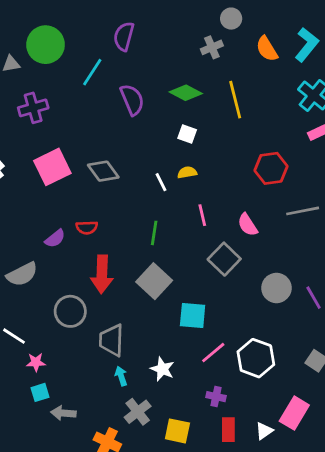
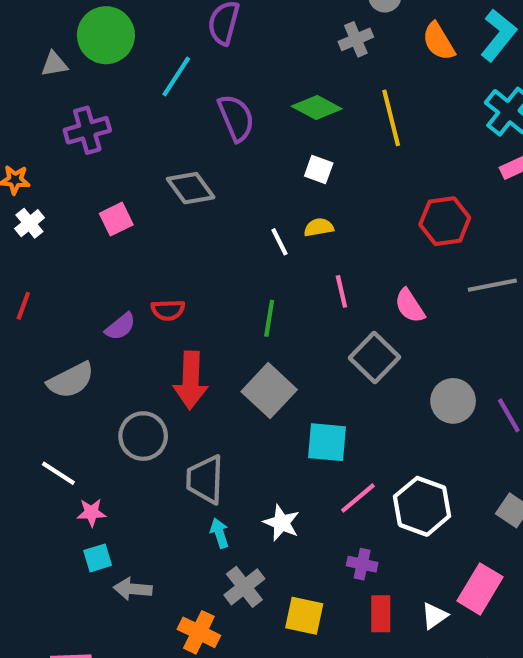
pink square: (52, 167) -> (116, 219), size x0.6
gray diamond: (103, 171) -> (191, 188), moved

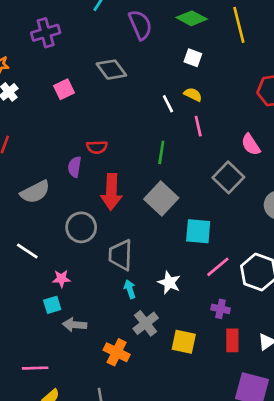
yellow semicircle: (319, 227) -> (193, 95), turned 36
pink line: (341, 291) -> (198, 126), moved
purple semicircle: (120, 327) -> (75, 167), moved, turned 138
pink star: (91, 512) -> (61, 279), moved

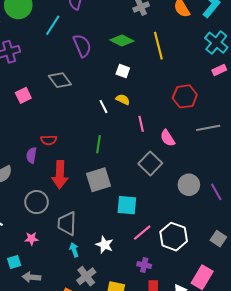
pink line: (198, 126) -> (141, 124), moved
gray square: (161, 198) -> (98, 180), turned 30
pink star: (61, 279) -> (31, 239), moved

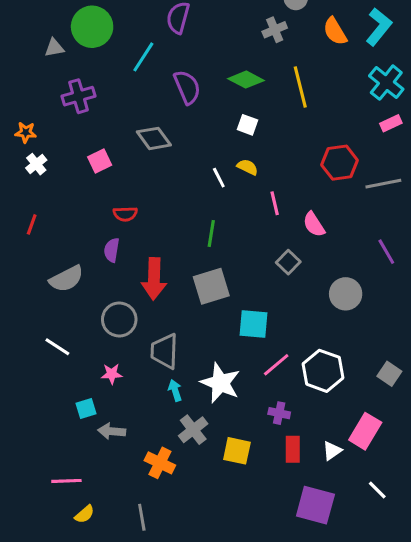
gray line: (208, 128) -> (383, 184), moved
red semicircle: (49, 140) -> (125, 214), moved
gray square: (150, 163) -> (288, 262), size x0.7
purple line: (216, 192) -> (386, 252), moved
white star: (105, 245) -> (220, 383), size x1.5

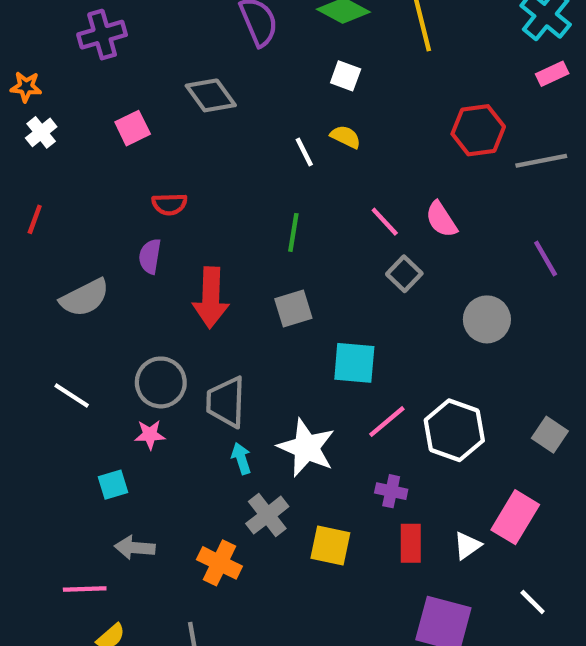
pink line: (275, 203) -> (385, 222), moved, turned -30
gray square: (211, 286) -> (293, 309), size x0.7
gray circle: (119, 320) -> (161, 382), moved
gray arrow: (112, 431) -> (135, 548), moved

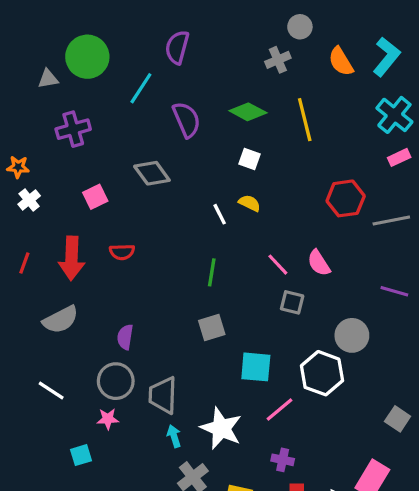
purple semicircle: (150, 256) -> (125, 337), moved
purple line: (546, 259) -> (394, 291), turned -44
gray square: (404, 274) -> (292, 302), turned -30
red arrow: (211, 298) -> (72, 258), moved
white hexagon: (454, 430) -> (322, 373), moved

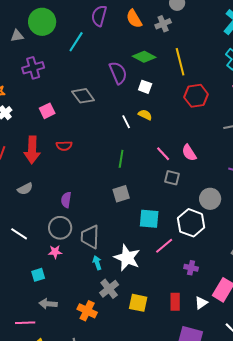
orange semicircle: (341, 61) -> (134, 19), moved
purple semicircle: (187, 120) -> (118, 73), moved
red hexagon: (346, 198) -> (196, 96), moved
gray semicircle: (61, 320) -> (25, 189), size x0.7
purple cross: (283, 460) -> (191, 268), moved

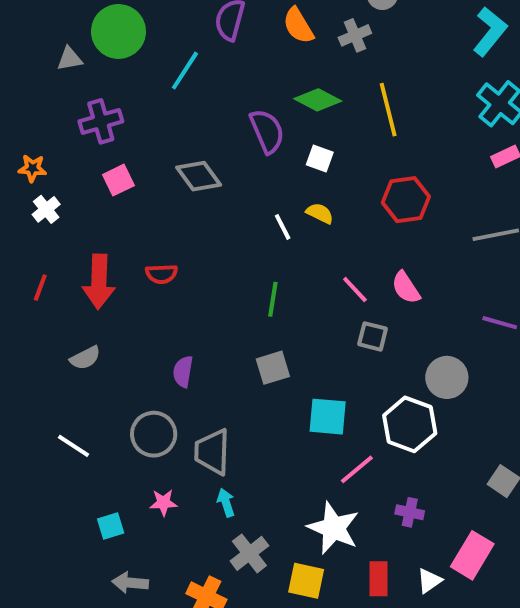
red hexagon: (196, 96) -> (406, 200), moved
pink square: (47, 111) -> (118, 180), moved
purple semicircle: (66, 200) -> (183, 372), moved
pink star: (55, 252) -> (163, 503), moved
white star: (127, 258) -> (333, 528), moved

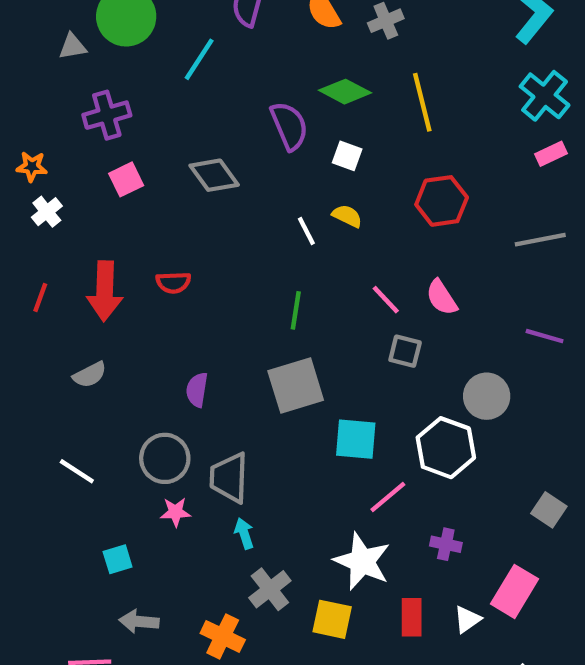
gray square: (273, 368) -> (296, 385), size x1.5
pink star: (163, 503) -> (176, 512), moved

